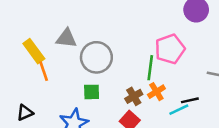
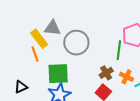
yellow rectangle: (34, 51) -> (39, 39), moved
green square: (92, 92) -> (58, 74), moved, size x1.6
orange cross: (156, 92) -> (126, 77), moved, turned -32

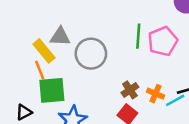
green line: (119, 50) -> (138, 36), moved
green square: (58, 74) -> (52, 90), moved

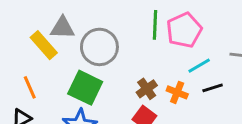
orange line: (40, 70) -> (30, 87), moved
green square: (52, 90) -> (85, 88), moved, turned 32
cyan line: (175, 100) -> (199, 66), moved

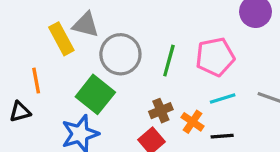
green line: (155, 25) -> (169, 61), moved
black line: (213, 88) -> (222, 136), moved

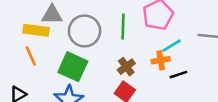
yellow rectangle: (61, 39) -> (36, 30), turned -40
orange line: (36, 81) -> (31, 56), moved
orange cross: (193, 122) -> (161, 60), moved, turned -30

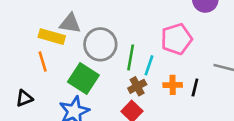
green line: (123, 27) -> (131, 57), moved
cyan line: (172, 46) -> (149, 65), moved, turned -48
black line: (178, 75) -> (195, 88), moved, turned -66

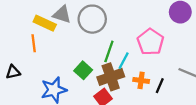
pink pentagon: (176, 39) -> (151, 42), turned -30
gray circle: (100, 44) -> (92, 19), moved
green square: (83, 79) -> (83, 70), moved, size x0.7
brown cross: (137, 86) -> (111, 77), size x1.6

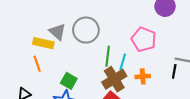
gray triangle: (62, 14) -> (57, 32), turned 36
green square: (83, 70) -> (69, 81), moved
black line: (160, 86) -> (174, 71), moved

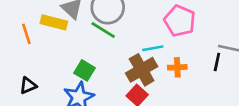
green line: (108, 56) -> (103, 30), moved, turned -66
cyan line: (123, 62) -> (153, 48), turned 63
orange line: (37, 64) -> (26, 34), moved

